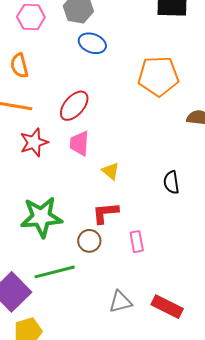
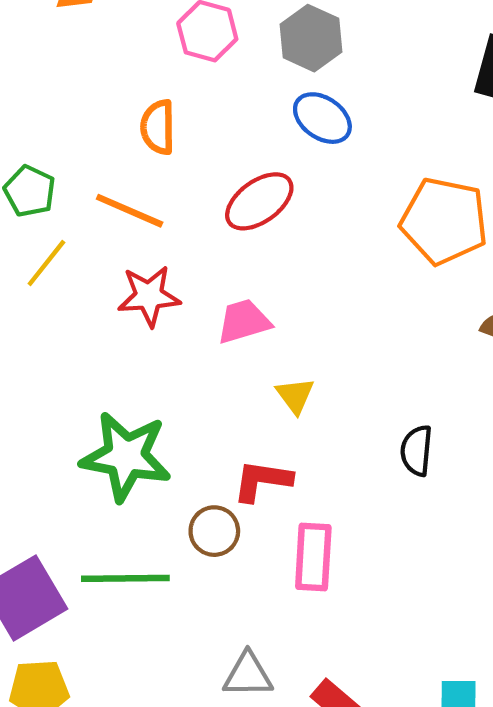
red ellipse: (74, 106) -> (259, 201), moved
pink trapezoid: (79, 143) -> (244, 321), turned 56
pink rectangle: (137, 242) -> (313, 557), size x1.4

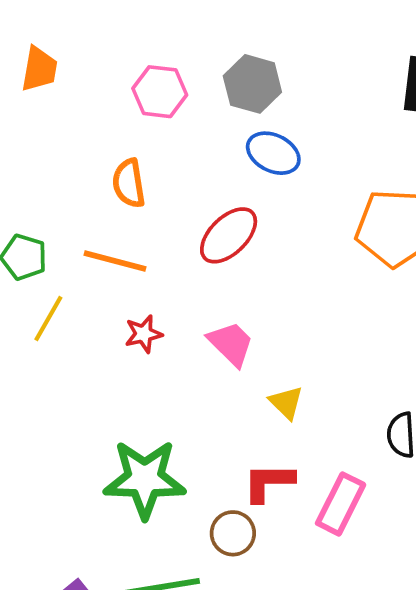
red star: (149, 296) -> (144, 334), size x0.7
pink trapezoid: (244, 321) -> (231, 344), turned 70
pink rectangle: (313, 557) -> (341, 504), moved, turned 32

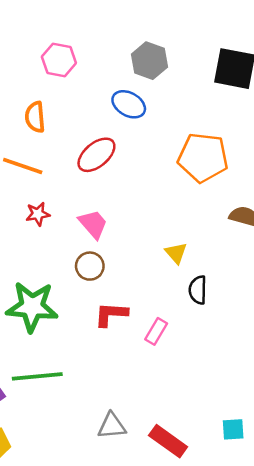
gray hexagon: (252, 84) -> (149, 61), moved
yellow triangle: (286, 403) -> (176, 253), moved
pink rectangle: (341, 504) -> (156, 331), size x0.7
brown circle: (233, 533) -> (90, 266), moved

